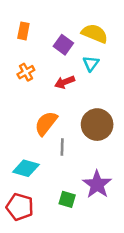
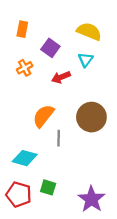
purple square: (63, 45) -> (50, 48), moved
purple star: (97, 184) -> (91, 199), moved
green square: (67, 199) -> (48, 187), moved

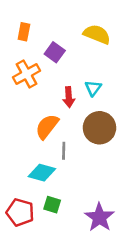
cyan triangle: (86, 60) -> (93, 88), moved
orange cross: (25, 68) -> (27, 74), size x1.5
red arrow: (61, 77) -> (69, 97), moved, turned -72
cyan diamond: (25, 158) -> (42, 173), moved

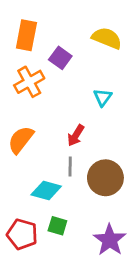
orange rectangle: (24, 32) -> (26, 35), size x1.5
red arrow: (69, 97) -> (76, 135), moved, turned 36
orange semicircle: (47, 126) -> (21, 140), moved
brown circle: (99, 128) -> (105, 178), moved

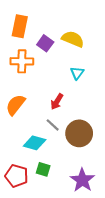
yellow semicircle: (107, 38) -> (73, 39), moved
orange cross: (29, 82) -> (22, 61), turned 30
gray line: (70, 166) -> (53, 125), turned -48

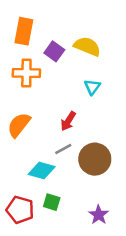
gray line: (53, 125) -> (63, 149), turned -72
purple star: (82, 180) -> (99, 215), size x0.7

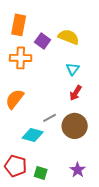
red arrow: (68, 121) -> (76, 93), moved
green square: (52, 202) -> (41, 173), moved

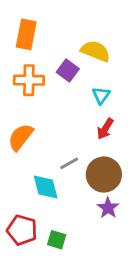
purple square: (43, 41) -> (68, 70), moved
cyan diamond: (33, 135) -> (46, 187), turned 60
purple star: (78, 170) -> (108, 208), moved

